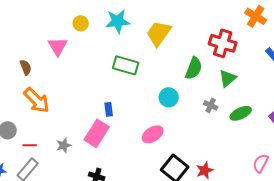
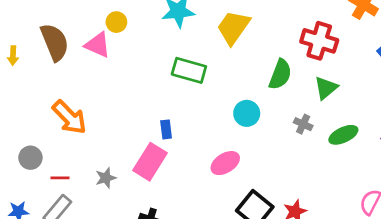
yellow circle: (81, 23) -> (116, 22), moved
pink triangle: (58, 46) -> (98, 45), turned -35
brown semicircle: (26, 67) -> (55, 42), moved, size x1.8

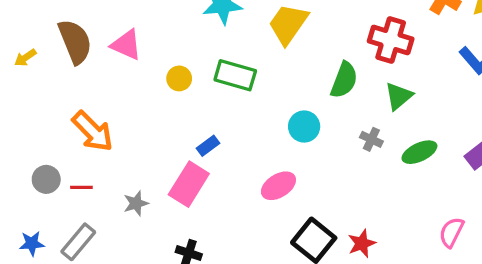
yellow circle: (116, 22) -> (179, 78), moved
yellow arrow: (13, 56) -> (25, 58), turned 54
blue rectangle: (166, 129) -> (208, 146), turned 60
red line: (60, 178) -> (81, 187), moved

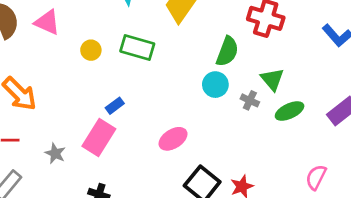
green triangle: (399, 96) -> (272, 79), moved, turned -30
cyan circle: (304, 127) -> (215, 85), moved
gray star: (136, 203) -> (55, 153), turned -30

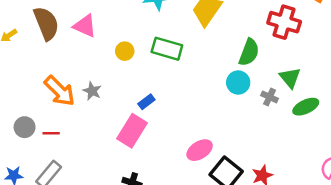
pink ellipse: (173, 139) -> (200, 150), moved
gray star: (55, 153) -> (92, 91), moved

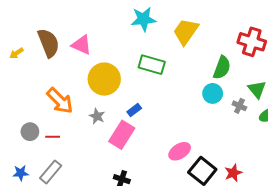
yellow circle: (125, 51) -> (104, 79), moved, size x2.0
gray star: (92, 91) -> (97, 116), moved

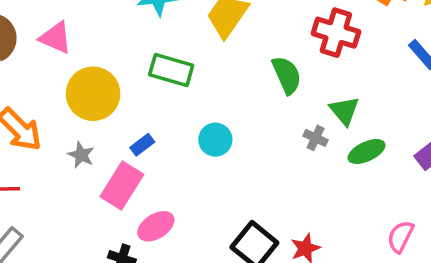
green semicircle: (222, 68) -> (287, 75), turned -45
cyan circle: (213, 93) -> (215, 140), moved
pink ellipse: (180, 151) -> (156, 226), moved

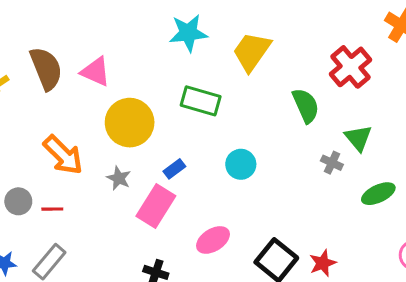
red cross: (336, 33) -> (351, 67), turned 33
green ellipse: (367, 152) -> (378, 194), moved
pink ellipse: (156, 226) -> (213, 240), moved

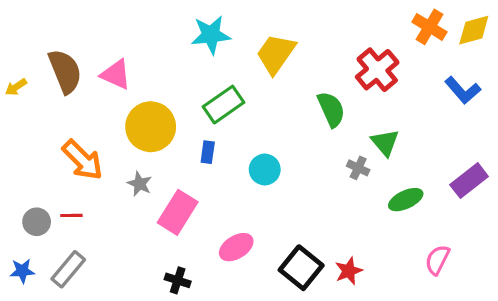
green rectangle: (201, 101) -> (224, 105), turned -51
blue rectangle: (174, 169) -> (208, 152), moved, turned -45
gray circle: (18, 201) -> (37, 222), moved

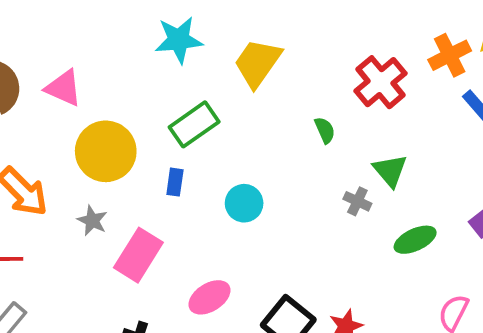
orange cross: (429, 27) -> (450, 55), moved, turned 32
green semicircle: (331, 109) -> (325, 130), size x0.6

